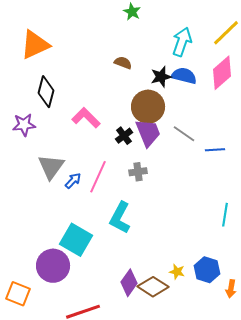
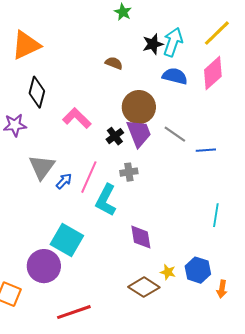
black star: (161, 77) -> (153, 44), moved
cyan L-shape: (120, 218) -> (106, 200), moved
purple diamond: (129, 283) -> (141, 237), moved, turned -44

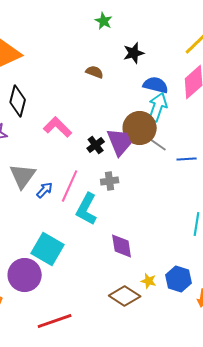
cyan arrow: (173, 42) -> (158, 107), moved
brown circle: (139, 107) -> (140, 128), moved

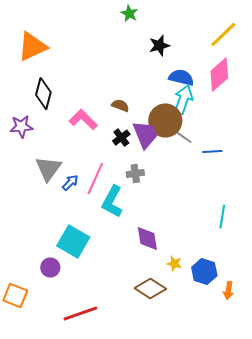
brown semicircle: (95, 72) -> (120, 106), moved
purple circle: (25, 275) -> (50, 268), size x0.6
yellow star: (149, 281) -> (174, 264), moved

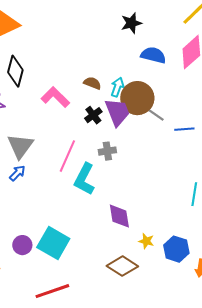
cyan arrow: (183, 100) -> (117, 87), moved, size x0.7
blue arrow: (70, 183) -> (17, 173), moved
cyan square: (73, 242) -> (53, 243), moved

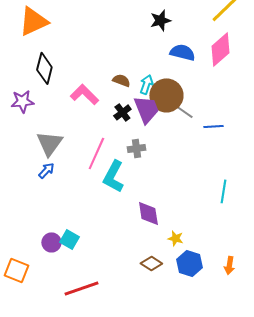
cyan square: (53, 243) -> (69, 239), moved, size x0.6
blue hexagon: (176, 249) -> (189, 263), moved
brown diamond: (122, 266) -> (151, 263), size x0.7

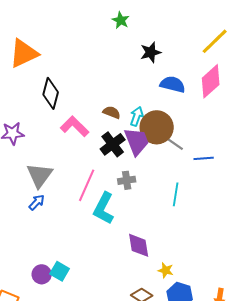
black diamond: (44, 68) -> (51, 93), moved
black cross: (122, 112) -> (113, 144), size x1.4
cyan line: (223, 191) -> (176, 194), moved

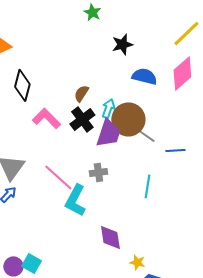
brown semicircle: (112, 112) -> (81, 93), moved, turned -78
purple trapezoid: (137, 141) -> (108, 133), turned 40
black cross: (113, 144) -> (82, 119), moved
pink line: (87, 185) -> (58, 177), turned -72

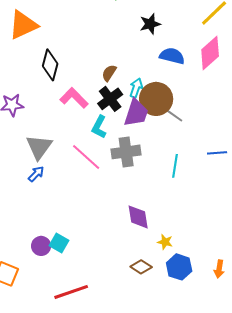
blue line: (175, 150) -> (217, 153), moved
gray cross: (98, 172) -> (126, 152), size x1.6
cyan L-shape: (75, 200) -> (99, 127), moved, size x0.7

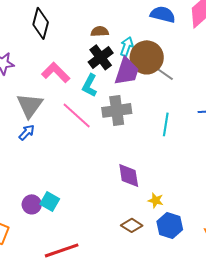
brown semicircle: (109, 73) -> (100, 31), turned 54
pink L-shape: (74, 98) -> (56, 72), moved

